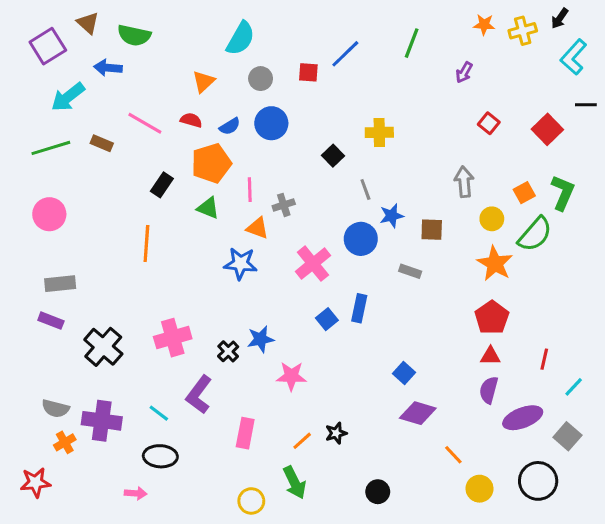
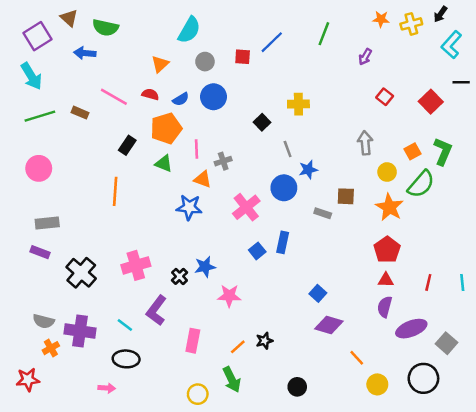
cyan arrow: (68, 97) -> (31, 76), moved, turned -84
brown square: (432, 230) -> (346, 196), moved
cyan line: (574, 387) -> (462, 282), moved, turned -49

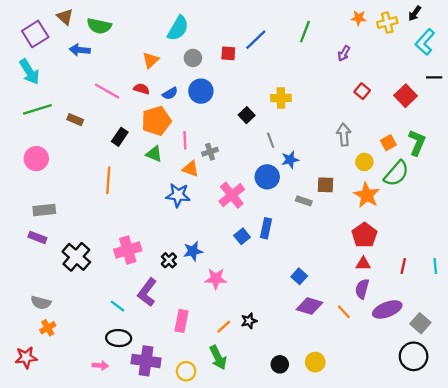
brown rectangle: (80, 113) -> (75, 120), moved
purple cross: (80, 331) -> (146, 361), moved
orange line: (357, 358) -> (344, 312), moved
black circle: (423, 378) -> (414, 356), moved
yellow circle: (377, 384) -> (315, 362), moved

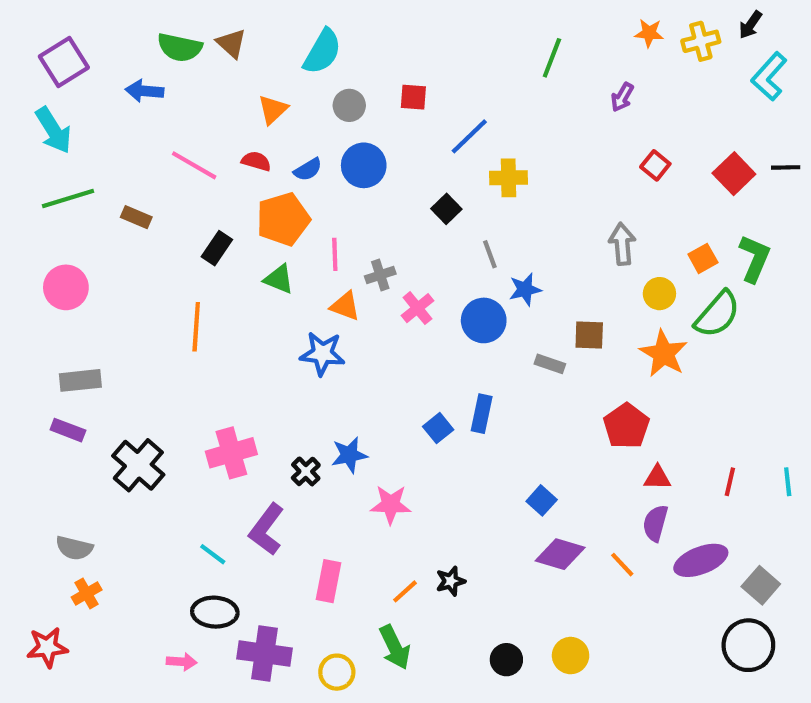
brown triangle: (65, 17) -> (231, 43), moved
blue line: (256, 40) -> (469, 136), moved
black line: (434, 77) -> (786, 167), moved
pink cross: (232, 195) -> (417, 308), moved, size x0.7
red pentagon: (364, 235) -> (626, 426), moved

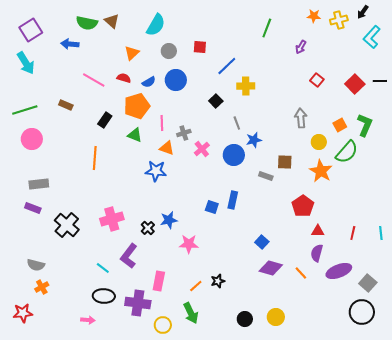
green line: (68, 198) -> (25, 110), moved
blue square: (438, 428) -> (212, 207), turned -32
purple cross: (264, 653) -> (138, 303), moved

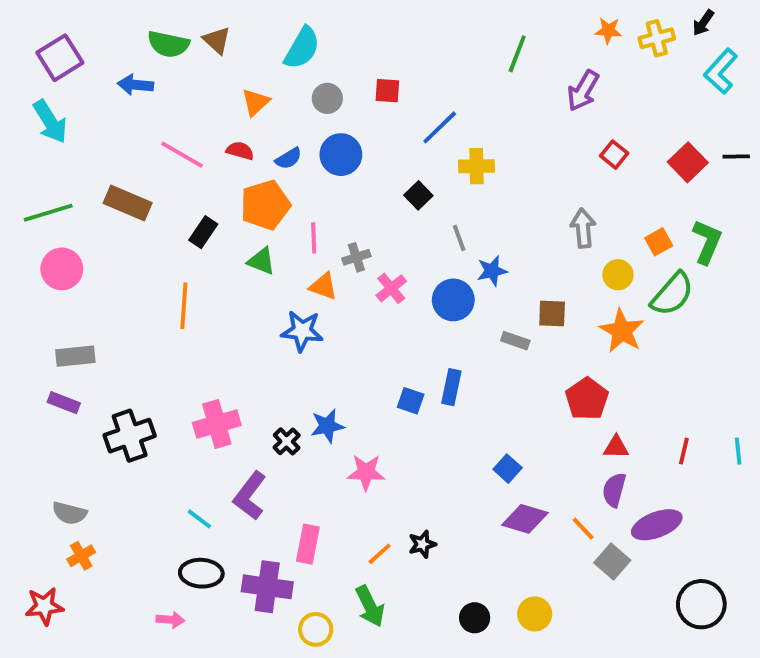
purple arrow: (301, 47) -> (583, 91), size x1.5
brown rectangle: (66, 105) -> (128, 203), size x1.6
black cross: (67, 225) -> (130, 436), turned 30
gray square: (368, 283) -> (612, 562), moved

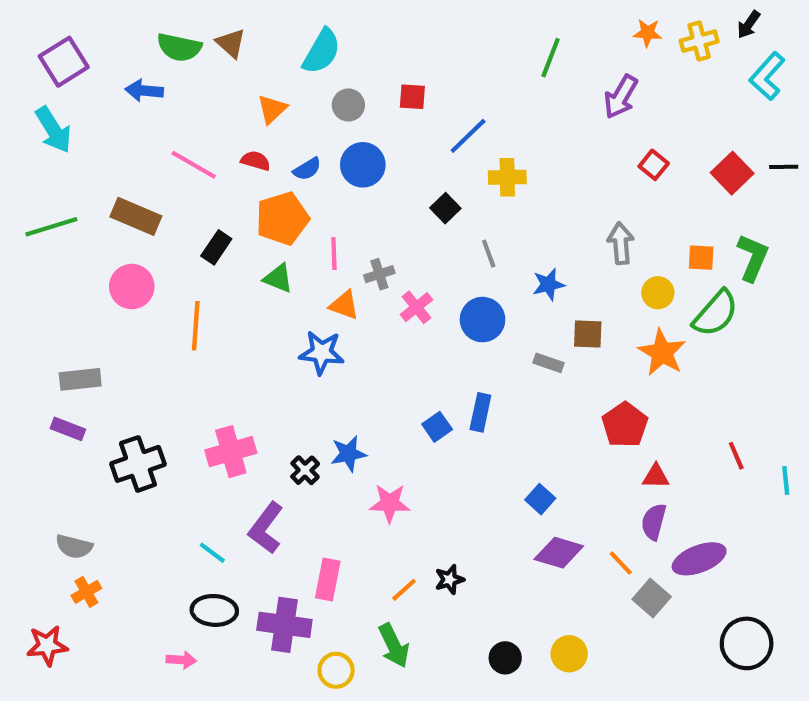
orange square: (659, 242) -> (701, 258), turned 32
pink circle: (62, 269) -> (132, 287), moved
blue star: (492, 271) -> (548, 284), moved
blue square: (411, 401) -> (437, 427), turned 36
red line: (684, 451) -> (736, 456), moved, turned -36

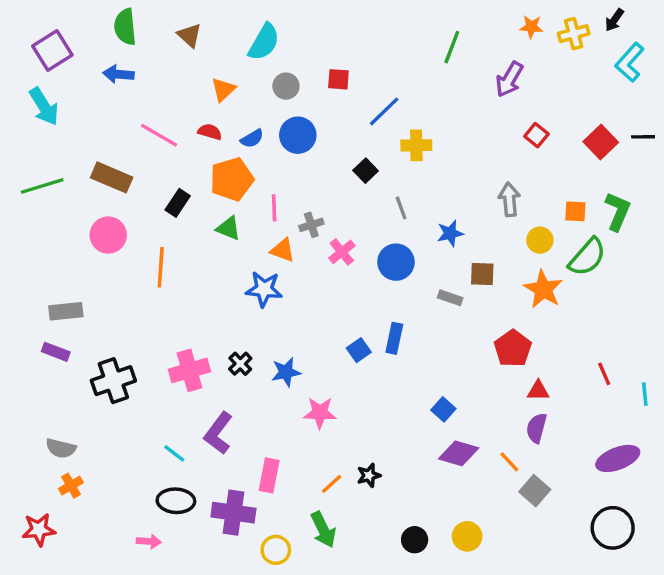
green semicircle: (179, 47) -> (125, 27), moved, turned 72
black cross: (305, 470) -> (240, 364), moved
purple ellipse: (699, 559) -> (618, 458), moved

